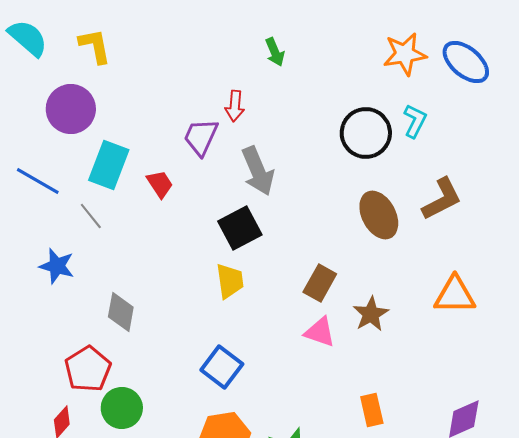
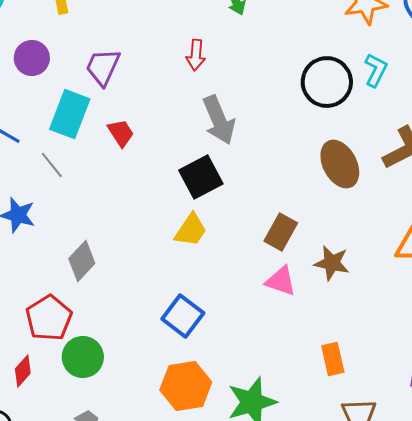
purple circle: (71, 109) -> (32, 58), size x0.7
purple trapezoid: (201, 137) -> (103, 67), moved
yellow trapezoid: (230, 281) -> (191, 230), turned 42
gray diamond: (121, 312) -> (82, 261), turned 33
brown star: (371, 314) -> (332, 263), turned -30

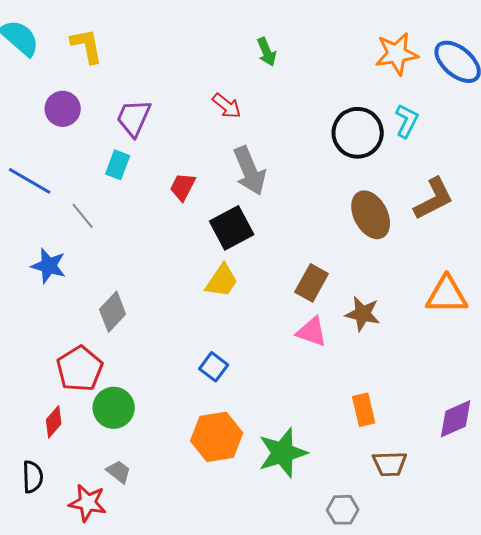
red arrow: (196, 55) -> (227, 106), turned -56
cyan rectangle: (70, 114) -> (118, 165), moved, size x0.6
red trapezoid: (121, 133) -> (183, 187), moved, turned -120
blue square: (183, 316) -> (214, 367), size x0.7

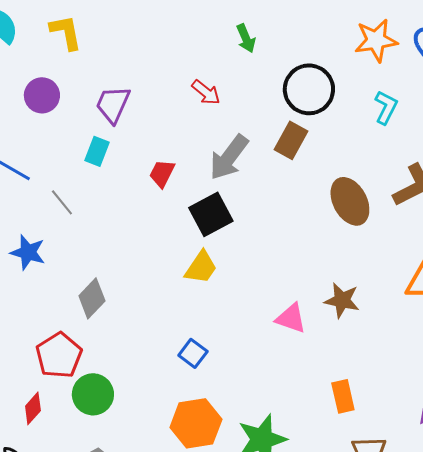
black circle: (358, 133) -> (309, 89), moved
gray arrow: (250, 171) -> (229, 157), turned 60
brown rectangle: (312, 283) -> (291, 140), moved

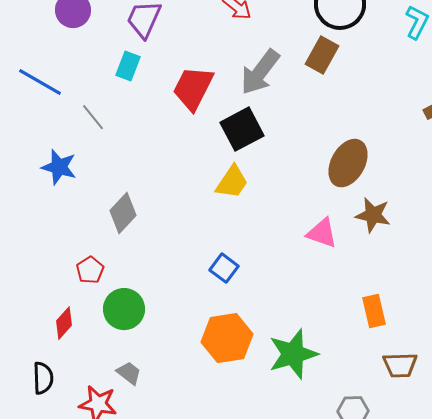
red trapezoid: (162, 173) -> (193, 88), size x1.6
brown ellipse: (350, 201) -> (348, 163), moved, turned 57
red pentagon: (59, 355) -> (90, 270), size x0.6

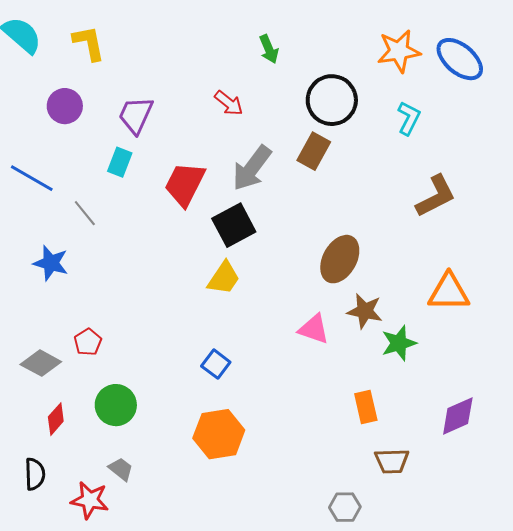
gray diamond: (123, 213) -> (41, 363), moved, turned 75
red pentagon: (90, 270) -> (88, 342), moved
green star: (293, 354) -> (399, 343), moved, size x0.7

